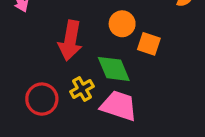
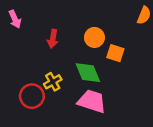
red arrow: (70, 41) -> (53, 39), moved, size x0.6
yellow cross: (82, 89) -> (53, 82), moved

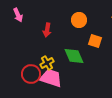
orange circle: (94, 37) -> (79, 20), moved
pink trapezoid: (92, 101) -> (51, 78), moved

